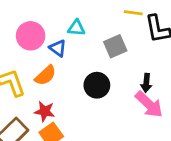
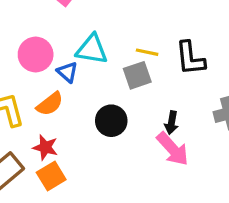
yellow line: (133, 13) -> (147, 52), moved
cyan triangle: (76, 28) -> (92, 49), size x1.5

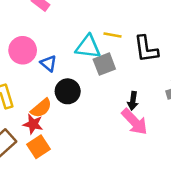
cyan triangle: (92, 49) -> (88, 47), moved
yellow line: (147, 52) -> (113, 35), moved
orange semicircle: (50, 104) -> (41, 108), moved
black circle: (111, 121) -> (68, 91), moved

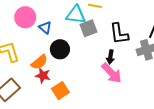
black L-shape: (146, 49) -> (119, 34), moved
red star: (33, 124) -> (43, 76), moved
orange square: (38, 147) -> (60, 91), moved

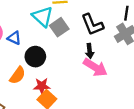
cyan triangle: (76, 15) -> (43, 17), turned 50
red star: (43, 76) -> (42, 86), moved

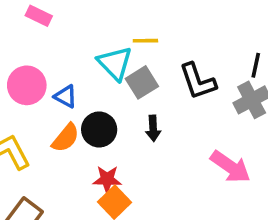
black arrow: (90, 51) -> (153, 128), moved
pink arrow: (95, 67) -> (230, 167), moved
orange semicircle: (18, 75) -> (66, 138), moved

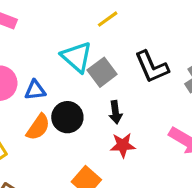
yellow line: (145, 41) -> (108, 19), moved, turned -30
blue triangle: (66, 96) -> (35, 90), turned -30
red star: (107, 179) -> (123, 145), moved

